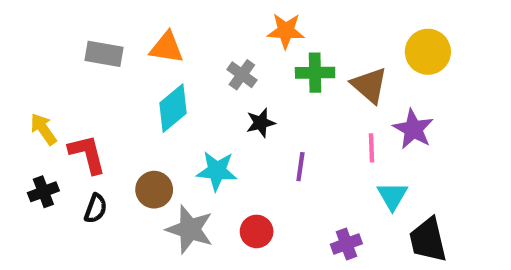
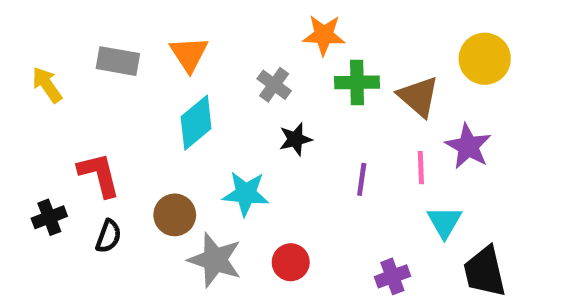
orange triangle: (167, 48) -> (189, 54), turned 48
yellow arrow: (43, 129) -> (47, 85), moved
purple line: (300, 167) -> (362, 179), moved

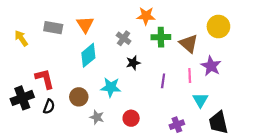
black cross: (49, 217) -> (22, 98), size x1.5
gray star: (215, 260) -> (97, 117), size x0.6

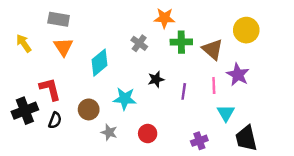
orange triangle: (85, 24) -> (63, 47), moved
gray rectangle: (53, 28) -> (59, 19), moved
black star: (133, 63) -> (156, 79), moved

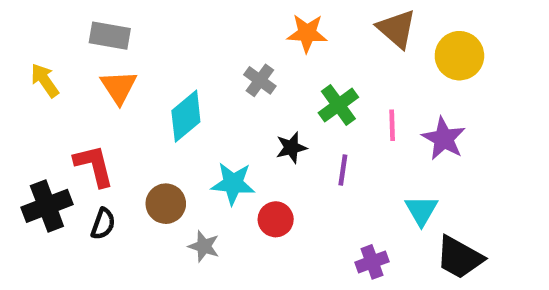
green cross: (181, 42) -> (338, 105), moved, turned -35
brown triangle: (213, 49) -> (397, 29), moved
pink line: (214, 85) -> (392, 125), moved
red circle: (148, 134) -> (276, 219), moved
black trapezoid: (246, 138) -> (459, 257), turned -48

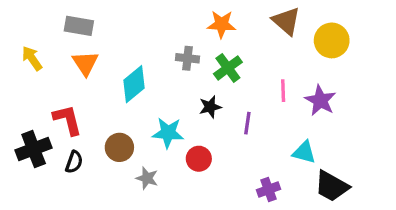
gray cross: (260, 80) -> (187, 58), turned -30
green cross: (338, 105) -> (228, 68), moved
cyan triangle: (421, 210) -> (304, 152), turned -45

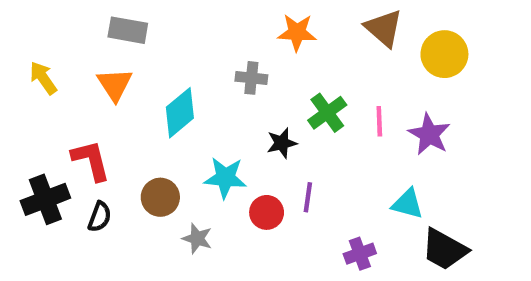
gray rectangle: (79, 26) -> (128, 30), moved
green cross: (228, 68) -> (327, 113), moved
purple line: (247, 123) -> (308, 197), moved

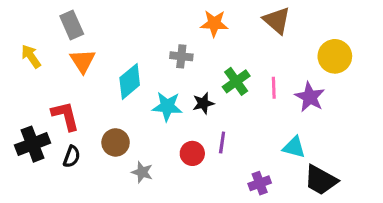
gray rectangle: (128, 30) -> (72, 25), moved, turned 56
yellow circle: (444, 54) -> (335, 56), moved
cyan star: (225, 178) -> (167, 106), moved

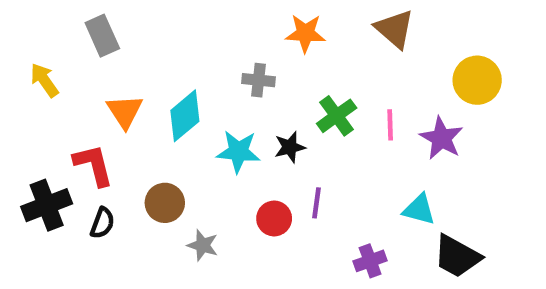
orange triangle: (83, 61) -> (125, 111), moved

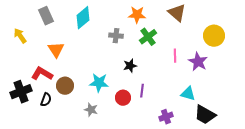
cyan diamond: (185, 116) -> (83, 18), moved
green cross: (337, 116) -> (148, 37), moved
cyan star: (238, 152) -> (99, 83), moved
red L-shape: (93, 165) -> (42, 74), turned -45
brown circle: (165, 203) -> (65, 86), moved

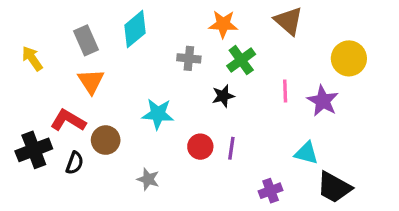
gray rectangle: (46, 16) -> (86, 40), moved
black star: (130, 66) -> (223, 96), moved
cyan star: (99, 83) -> (158, 114), moved
red circle: (123, 98) -> (200, 147), moved

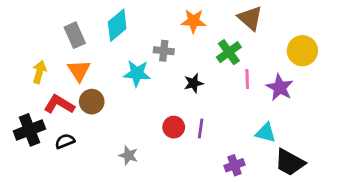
yellow arrow: (32, 58) -> (39, 72), moved, turned 50
green cross: (241, 60) -> (229, 52), moved
cyan star: (158, 114) -> (137, 73), moved
brown circle: (106, 140) -> (92, 102), moved
black semicircle: (75, 163) -> (65, 141), turned -132

